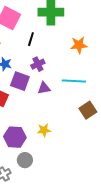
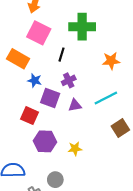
cyan line: (74, 81) -> (106, 98), turned -30
purple hexagon: (15, 137) -> (45, 141), moved

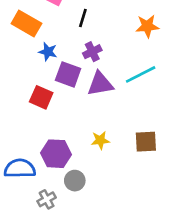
purple triangle: (75, 105) -> (100, 84), size x1.5
brown square: (120, 128) -> (146, 142), moved, turned 30
purple hexagon: (45, 141) -> (56, 154), moved

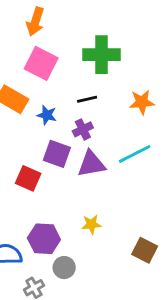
black line: (83, 18) -> (87, 99), moved, turned 60
blue star: (48, 52) -> (47, 115), moved
brown square: (146, 142) -> (145, 250), moved, turned 30

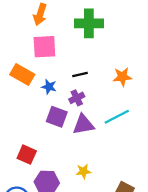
green cross: (101, 55) -> (89, 23), moved
pink square: (41, 63) -> (44, 47), turned -30
red square: (28, 178) -> (27, 155), moved

